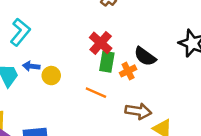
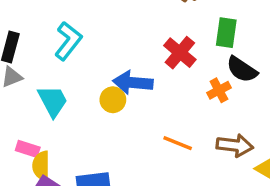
green rectangle: (107, 62) -> (226, 33), moved
blue arrow: (31, 66) -> (133, 83), moved, size x1.6
orange line: (96, 93) -> (178, 143), moved

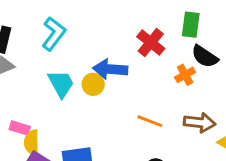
cyan trapezoid: (53, 101) -> (61, 84), moved

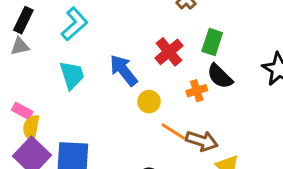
blue arrow: (110, 69) -> (124, 70), turned 36
yellow circle: (93, 84) -> (149, 102), moved
orange line: (150, 121) -> (173, 131), moved

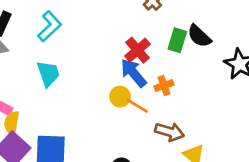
blue arrow: (124, 70) -> (134, 73), moved
black semicircle: (220, 76) -> (199, 36), moved
orange line: (173, 131) -> (137, 106), moved

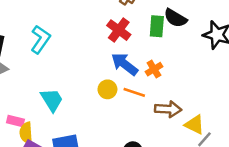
red cross: (138, 50) -> (119, 30), moved
cyan trapezoid: (48, 74) -> (52, 100), moved
yellow circle: (120, 97) -> (107, 89), moved

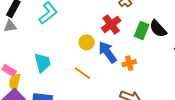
yellow circle: (107, 89) -> (87, 42), moved
orange line: (134, 92) -> (82, 73), moved

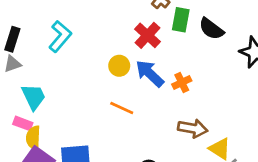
green rectangle: (142, 31) -> (181, 20), moved
cyan trapezoid: (42, 63) -> (34, 97), moved

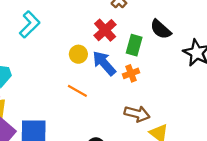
green rectangle: (181, 20) -> (134, 45), moved

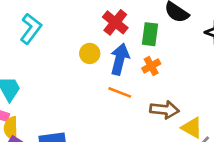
blue arrow: (104, 63) -> (120, 59), turned 64
orange line: (77, 91) -> (120, 92), moved

